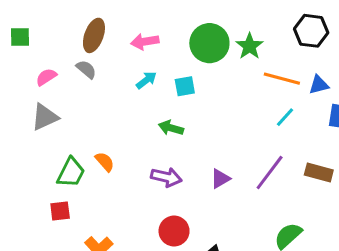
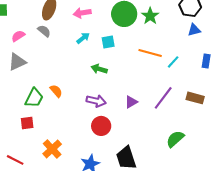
orange line: (282, 79) -> (150, 53), moved
blue triangle: (319, 85) -> (194, 30), moved
red circle: (174, 231) -> (101, 126), moved

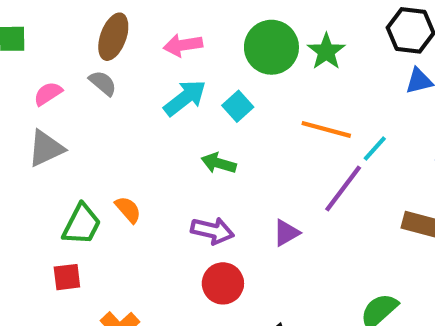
cyan arrow: (83, 38) -> (185, 98), size x1.5
cyan square: (108, 42) -> (238, 106), turned -32
purple line: (163, 98) -> (343, 189), moved

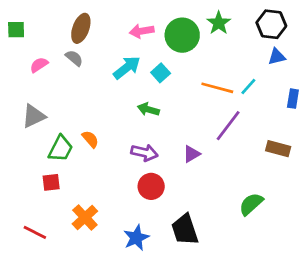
pink arrow: (183, 45) -> (142, 31), moved
green star: (326, 51) -> (219, 23), moved
gray triangle: (46, 148) -> (34, 116), moved
cyan line: (375, 148) -> (248, 86), moved

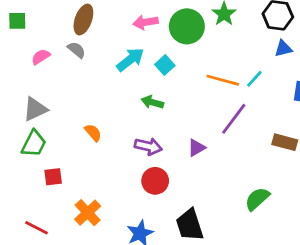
green trapezoid: (61, 149) -> (34, 144), moved

